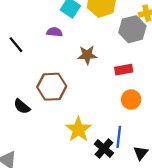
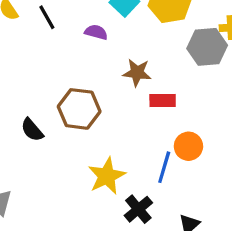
black line: (16, 45) -> (47, 17), moved
red rectangle: (124, 70) -> (163, 100), moved
blue line: (119, 137) -> (164, 167), moved

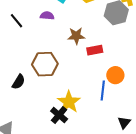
black line: (47, 17) -> (16, 21), moved
black semicircle: (32, 130) -> (19, 82), turned -98
black cross: (138, 209) -> (59, 115), moved

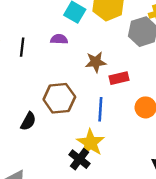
black line: (16, 21) -> (22, 47), turned 49
blue line: (103, 90) -> (100, 109), moved

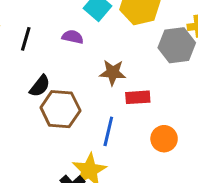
black semicircle: (28, 121) -> (40, 86), moved

